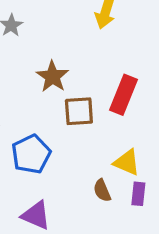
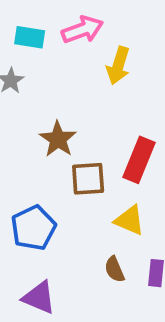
yellow triangle: (127, 162) -> (130, 220), moved

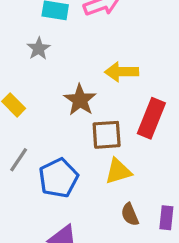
yellow arrow: (118, 66) -> (122, 72), moved, turned 72
yellow triangle: (130, 220) -> (118, 171), moved, turned -40

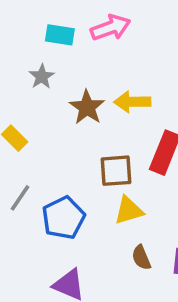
brown star: (80, 100) -> (87, 107), moved

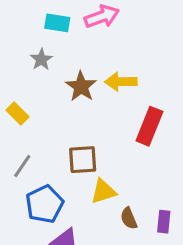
brown square: (116, 171) -> (83, 160), moved
yellow triangle: (129, 210) -> (103, 191), moved
blue pentagon: (63, 218) -> (45, 204), moved

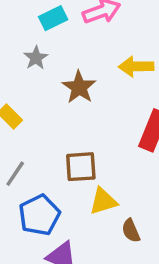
cyan rectangle: (57, 23) -> (53, 18), turned -35
yellow arrow: (121, 82) -> (136, 66), moved

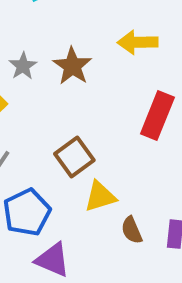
gray star: (36, 58) -> (23, 66), moved
brown square: (81, 167) -> (74, 157), turned -32

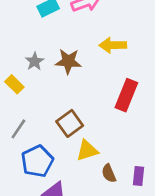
brown star: (72, 66) -> (68, 61), turned -30

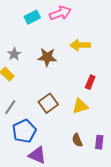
gray star: (35, 61) -> (14, 54), moved
red rectangle: (126, 95) -> (90, 82), size x0.6
yellow triangle: (87, 150) -> (80, 106), moved

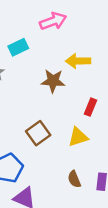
cyan rectangle: (32, 17) -> (18, 47), moved
brown star: (47, 57) -> (53, 81), moved

